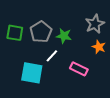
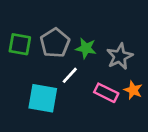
gray star: (95, 24) -> (120, 56), moved
orange star: (99, 47) -> (133, 90), moved

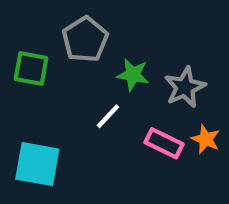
gray pentagon: (55, 43) -> (85, 39), moved
cyan square: (43, 98) -> (37, 164), moved

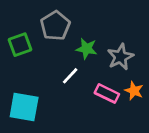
green square: (31, 68) -> (20, 45), turned -30

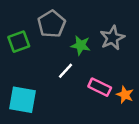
gray star: (120, 57) -> (112, 38), moved
orange star: (134, 91) -> (125, 95), moved

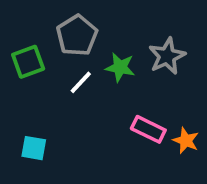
white line: (66, 71) -> (81, 82), moved
cyan square: (23, 100) -> (34, 148), size x0.6

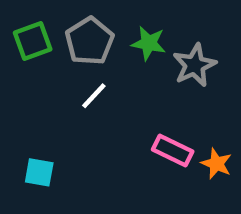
green square: (28, 62) -> (33, 41), moved
green star: (120, 67) -> (149, 43), moved

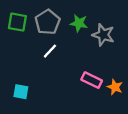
green square: (33, 41) -> (17, 22), turned 30
gray star: (195, 65) -> (103, 35), turned -30

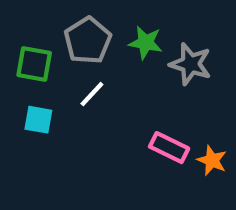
green square: (17, 22) -> (34, 64), moved
cyan square: (21, 92) -> (38, 120), moved

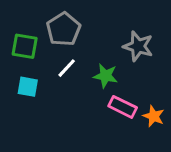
green star: (145, 43) -> (105, 76), moved

